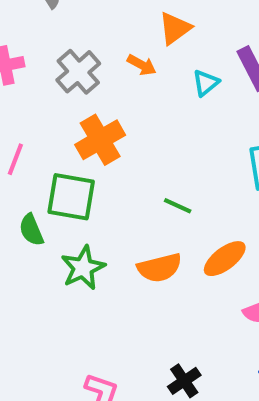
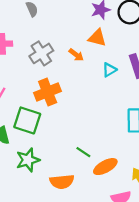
orange triangle: (175, 28) -> (97, 38), turned 42
green line: (178, 206) -> (83, 152), moved
orange semicircle: (160, 268) -> (62, 182), moved

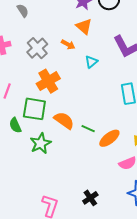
orange triangle: (97, 38) -> (84, 26), turned 36
cyan triangle: (109, 70) -> (91, 62), moved
orange semicircle: (62, 182) -> (64, 120), moved, turned -130

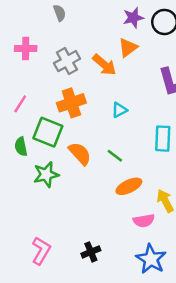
orange triangle: (84, 26) -> (128, 48), turned 30
orange arrow: (68, 44) -> (104, 65), size x1.5
cyan triangle: (91, 62) -> (119, 110), moved
green line: (88, 129) -> (115, 156), moved

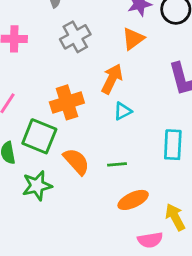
gray cross: (67, 61) -> (75, 37), moved
orange arrow: (104, 65) -> (112, 79), moved, turned -105
green line: (115, 156) -> (117, 164), turned -42

